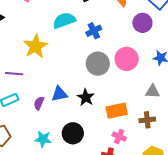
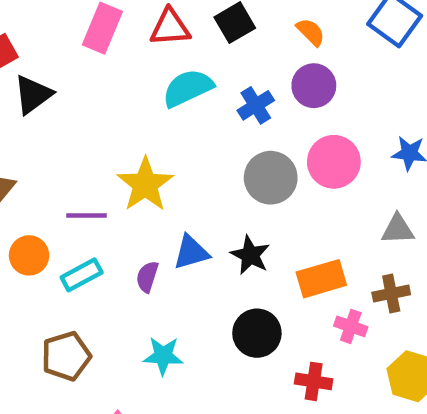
purple circle: (142, 23) -> (314, 86), moved
yellow star: (36, 46) -> (145, 184), moved
black circle: (73, 133) -> (257, 333), moved
pink cross: (119, 137) -> (351, 326), moved

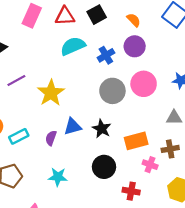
purple line: (87, 216) -> (16, 80), moved, turned -30

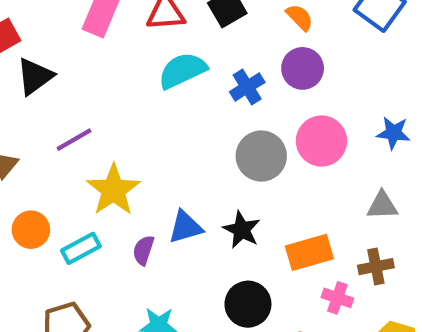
yellow star: (51, 93) -> (113, 190), moved

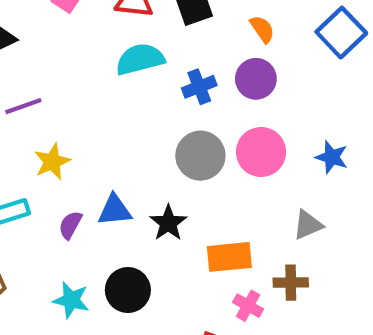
yellow star: (113, 190) -> (52, 162), size x0.7
gray triangle: (382, 205) -> (308, 225), turned -32
black circle: (248, 304) -> (128, 290), moved

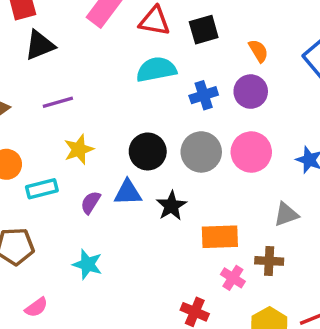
black circle: (128, 290) -> (148, 151), moved

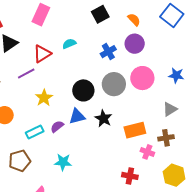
red triangle: (155, 21) -> (42, 54), moved, turned -30
cyan semicircle: (156, 70) -> (69, 44), moved, size x0.6
cyan rectangle: (42, 189) -> (35, 132), moved
purple semicircle: (91, 202) -> (57, 127), turned 32

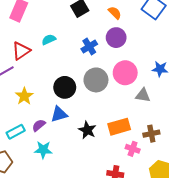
gray triangle: (170, 109) -> (143, 95), moved, turned 42
black star: (104, 118) -> (87, 130), moved
cyan star: (63, 162) -> (43, 150), moved

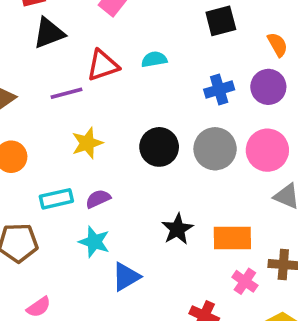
blue triangle: (59, 114) -> (126, 277), moved, turned -30

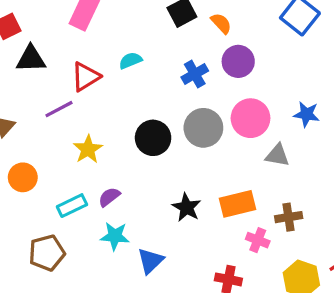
black triangle: (49, 33) -> (31, 59), turned 32
orange semicircle: (277, 45) -> (221, 23), moved

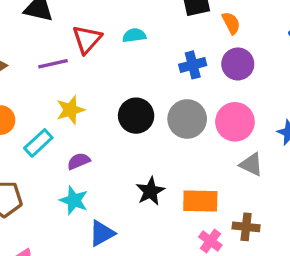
red triangle: (86, 77) -> (87, 39), turned -32
cyan rectangle: (72, 206) -> (38, 143), moved, turned -32

